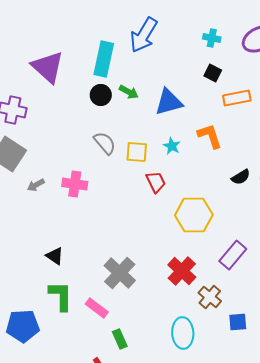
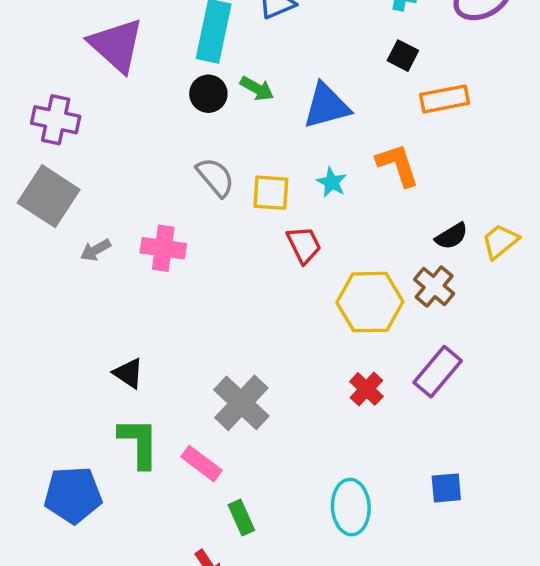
red cross: (182, 271) -> (366, 389), moved, size x0.7
brown cross: (210, 297) -> (434, 286), moved

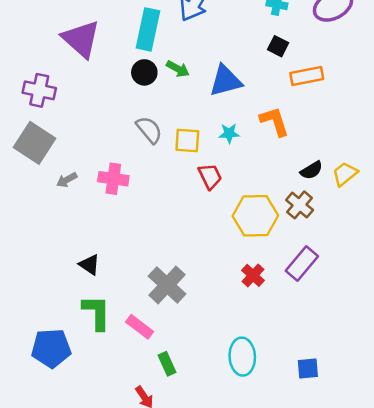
cyan star: (332, 182) -> (229, 133), turned -30
blue square: (446, 488) -> (308, 369), moved

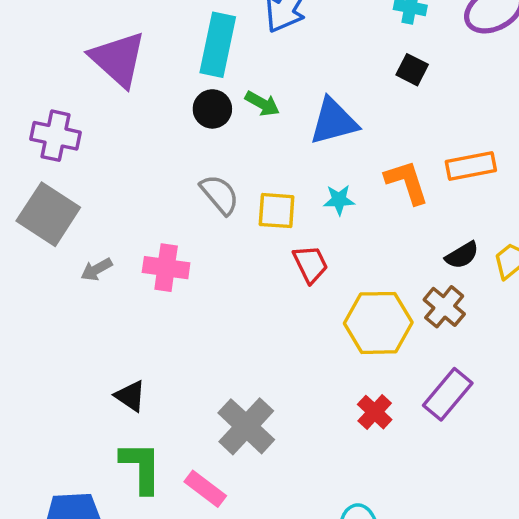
orange rectangle: (307, 76) -> (471, 166), moved

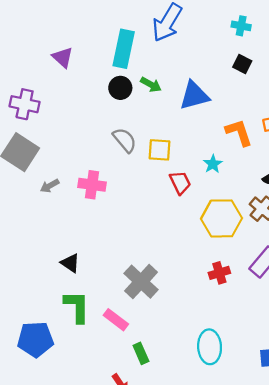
purple triangle: (118, 59) -> (63, 57), size x0.6
cyan star: (339, 200) -> (213, 164), moved, turned -30
red cross: (375, 412) -> (219, 273), turned 30

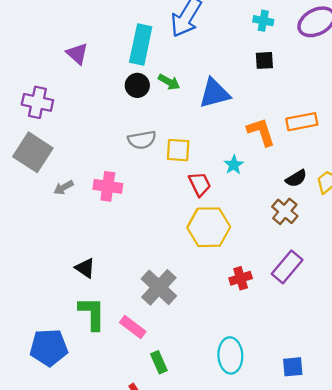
black square: (242, 64) -> (264, 60), turned -30
gray semicircle: (125, 140) -> (142, 140), turned 120
yellow hexagon: (222, 218) -> (209, 227), moved

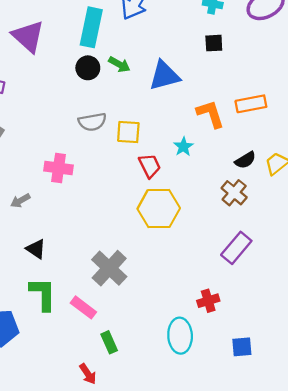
purple triangle: (77, 54) -> (28, 36), size x1.5
gray arrow: (64, 187) -> (20, 201), moved
red cross: (241, 278) -> (208, 301), moved

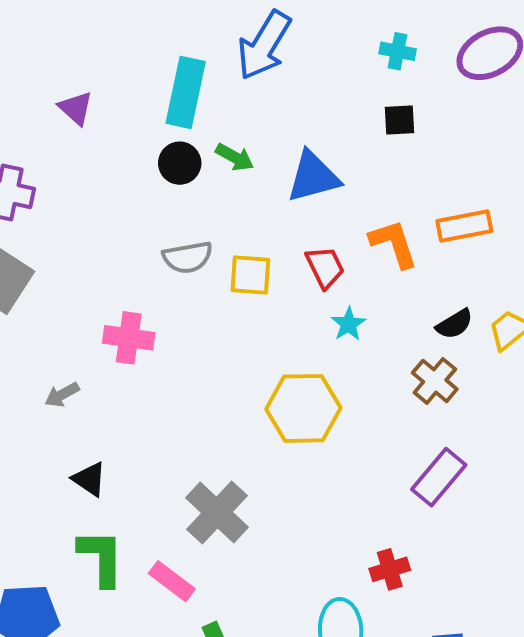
purple triangle: (28, 36) -> (76, 108), size x0.6
cyan star: (183, 147) -> (348, 324), moved
red trapezoid: (150, 166) -> (325, 267), moved

